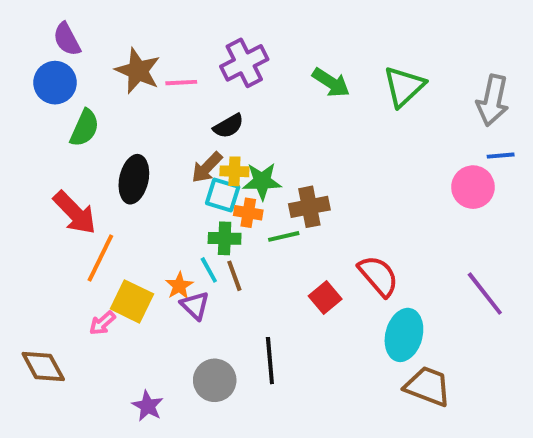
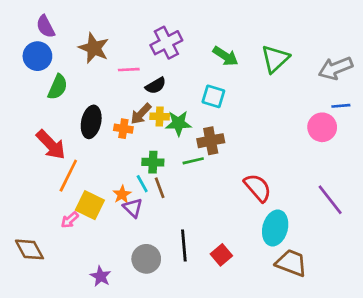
pink line: (181, 83) -> (129, 70), moved
gray arrow: (493, 100) -> (336, 68), turned 56
cyan square: (223, 195) -> (213, 96), moved
orange cross: (248, 213) -> (123, 129), moved
red square: (325, 298) -> (221, 255), moved

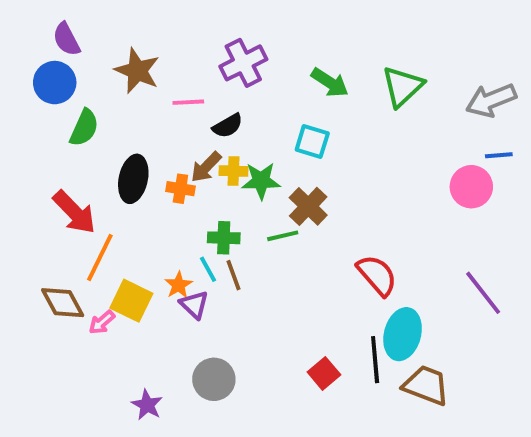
brown cross: (211, 141) -> (308, 206), turned -35
black line: (184, 245) -> (375, 360), moved
brown diamond: (29, 249) -> (63, 303), moved

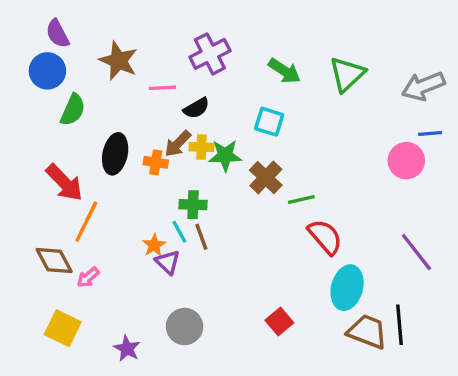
green line: (283, 236) -> (301, 200), moved
yellow square: (131, 301) -> (63, 328), moved
black line: (375, 360) -> (400, 325), moved

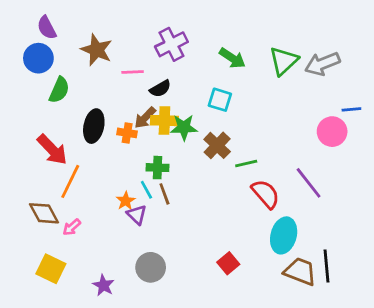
gray arrow: (423, 86) -> (322, 64), moved
yellow cross: (201, 147) -> (164, 121), size x1.4
purple line: (416, 252) -> (309, 183), moved

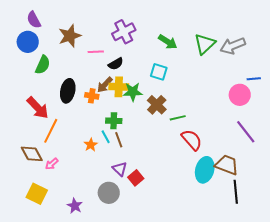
brown star: (97, 50) -> (70, 36), turned 30
purple line: (309, 183) -> (246, 132), moved
purple triangle: (137, 215) -> (120, 169), moved
red square: (228, 263) -> (136, 178), moved
brown trapezoid: (300, 271) -> (227, 165), moved

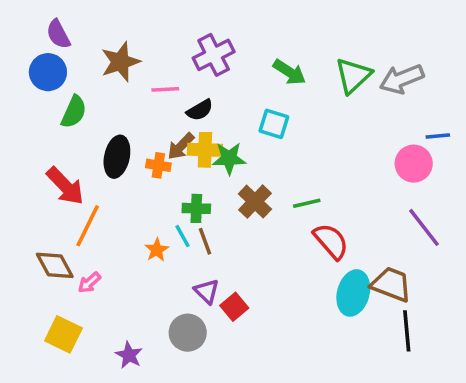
brown cross: (157, 105) -> (255, 202), moved

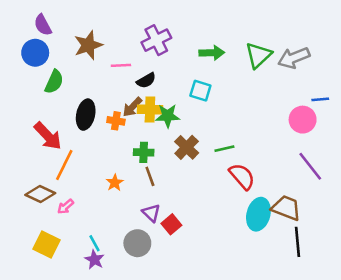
green arrow: (289, 72) -> (212, 53), turned -35
cyan line: (183, 236) -> (94, 243), moved
brown diamond: (55, 265) -> (40, 194), turned -36

